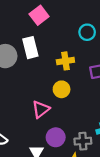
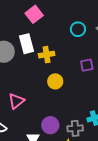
yellow cross: (65, 61) -> (47, 55), moved
pink triangle: (41, 109) -> (16, 101), moved

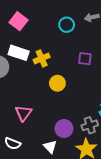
white rectangle: (26, 44) -> (19, 53), turned -42
purple square: (87, 65) -> (85, 59), turned 32

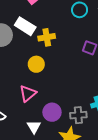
yellow circle: (57, 83) -> (36, 64), moved
pink triangle: (23, 113) -> (28, 93), moved

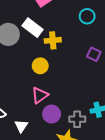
pink triangle: (28, 93) -> (40, 95), moved
white triangle: (34, 127) -> (21, 126), moved

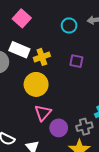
purple square: (94, 54) -> (76, 61), moved
yellow circle: (40, 66) -> (36, 84), size x1.5

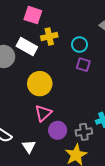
pink square: (22, 18) -> (33, 15), turned -30
cyan circle: (69, 25) -> (80, 45), moved
yellow cross: (42, 57) -> (49, 36), moved

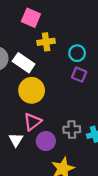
white rectangle: (27, 47) -> (24, 63), moved
gray cross: (84, 132) -> (72, 129), moved
white triangle: (29, 146) -> (16, 140), moved

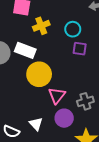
pink triangle: (32, 122) -> (57, 95), moved

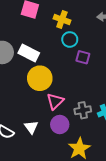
yellow cross: (41, 26) -> (62, 19), moved, turned 35
cyan circle: (73, 29) -> (70, 39), moved

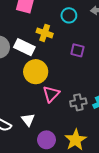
yellow cross: (62, 19) -> (45, 33), moved
cyan circle: (70, 39) -> (69, 15), moved
purple circle: (60, 125) -> (46, 140), moved

